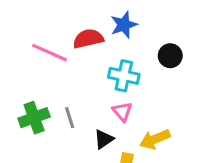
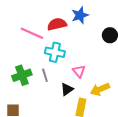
cyan cross: (124, 76) -> (55, 52), moved

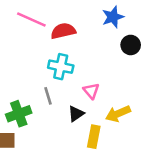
blue star: (80, 15) -> (113, 17), moved
pink line: (32, 33) -> (31, 20), moved
green cross: (22, 75) -> (19, 114), moved

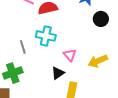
gray line: (48, 96) -> (23, 47), moved
yellow arrow: (118, 114) -> (98, 61), moved

